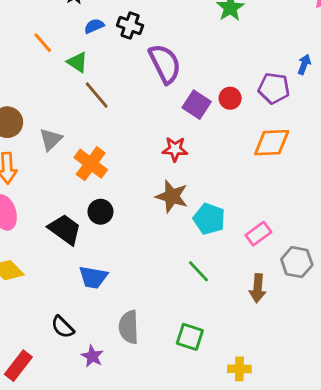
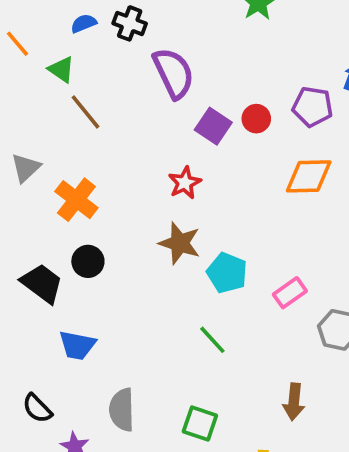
red star: (175, 149) -> (185, 183), turned -30
brown arrow: (258, 288) -> (294, 402), moved

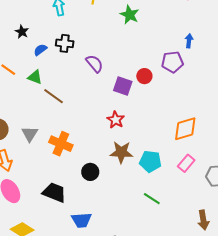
purple semicircle: (173, 73) -> (94, 64), size x0.7
orange diamond: (309, 176) -> (185, 129), moved
black circle: (88, 261) -> (90, 172), moved

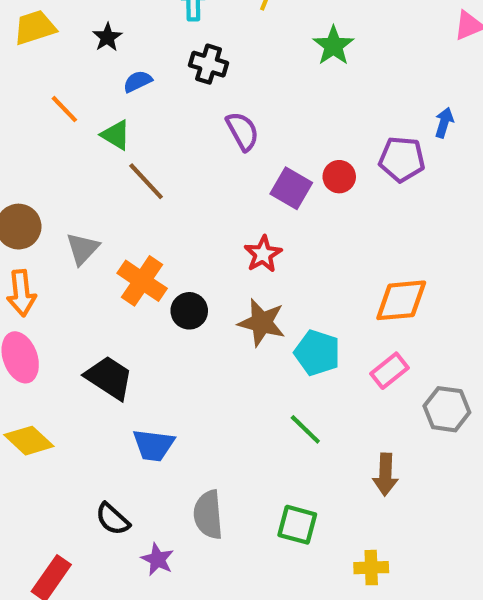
black cross: (65, 43) -> (209, 64), moved
black circle: (90, 172) -> (189, 311), moved
brown arrow: (203, 220) -> (385, 474), moved

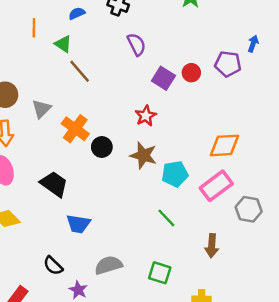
orange line: (64, 109) -> (34, 28), turned 42
cyan pentagon: (317, 353) -> (175, 174), turned -30
pink rectangle: (389, 371) -> (216, 186), size x1.5
gray semicircle: (208, 515) -> (108, 265), turned 76

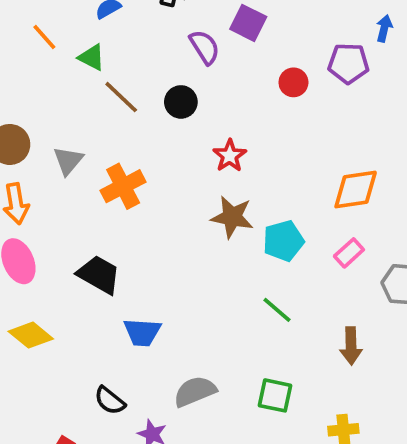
orange line: (34, 28) -> (44, 37), turned -36
purple square: (163, 78) -> (248, 23), moved
orange cross: (75, 129) -> (123, 186), turned 32
black circle: (102, 147) -> (181, 102), moved
pink rectangle: (216, 186) -> (349, 253), size x0.6

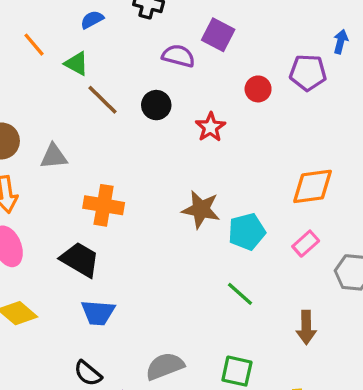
purple semicircle: (205, 47) -> (178, 56), turned -44
red star: (230, 156) -> (210, 127), moved
gray triangle: (68, 161) -> (54, 156), turned 44
orange cross: (123, 186) -> (104, 205), moved, turned 36
blue trapezoid: (142, 332) -> (98, 313), moved

